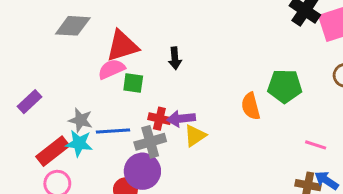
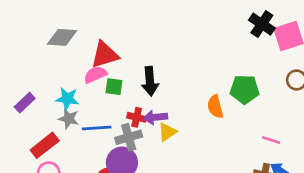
black arrow: (175, 58) -> (150, 81), moved, size x1.5
cyan star: (79, 143) -> (67, 99), moved

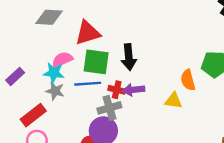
pink semicircle: (95, 75) -> (62, 60), moved
green square: (114, 87) -> (96, 62), size x1.6
blue line: (97, 128) -> (88, 84), moved
yellow triangle: (167, 132) -> (173, 101), moved, turned 42

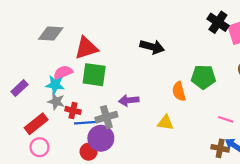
black arrow: (129, 57) -> (152, 47), moved, turned -70
blue line: (88, 84) -> (86, 123), moved
red cross: (117, 90) -> (73, 110), moved
yellow triangle: (173, 101) -> (166, 123), moved

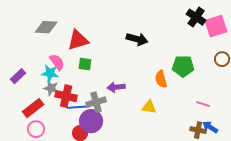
pink semicircle: (63, 72) -> (57, 62), turned 78
green square: (94, 75) -> (85, 64), size x0.6
red cross: (73, 110) -> (66, 96), size x1.5

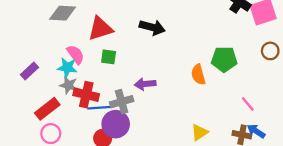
black arrow: (137, 39) -> (152, 27), moved
pink line: (203, 104) -> (248, 104), turned 32
yellow triangle: (149, 107) -> (199, 132), moved, turned -42

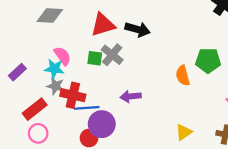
red triangle: (100, 29) -> (103, 25), moved
purple arrow: (145, 84) -> (131, 96), moved
gray cross: (122, 102) -> (112, 55), moved, turned -35

